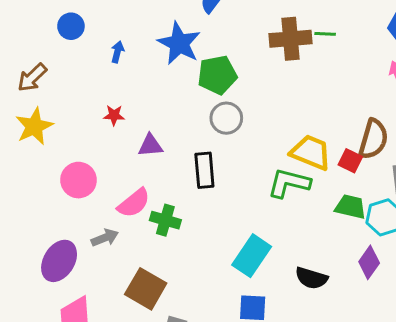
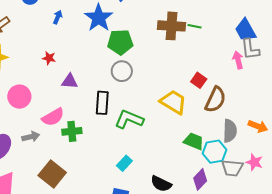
red square: (350, 161) -> (199, 80), moved
green L-shape: (289, 183) -> (129, 119), moved
green cross: (165, 220) -> (72, 131), turned -30
cyan rectangle: (252, 256) -> (124, 163), size x0.6

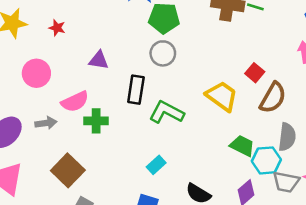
red star: (49, 58) -> (57, 28), moved

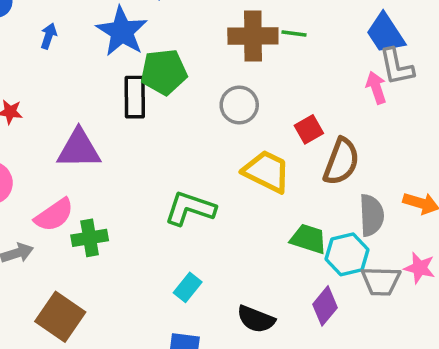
gray circle: (163, 53) -> (239, 105), moved
purple triangle: (99, 60) -> (79, 149), size x1.5
red square: (255, 73) -> (309, 129), turned 30
black rectangle: (136, 90) -> (135, 97), moved

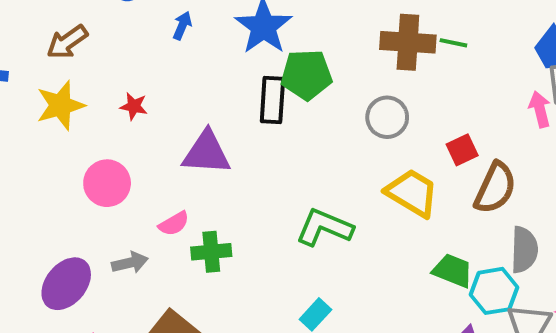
pink semicircle: (54, 215) -> (174, 224), size x0.7

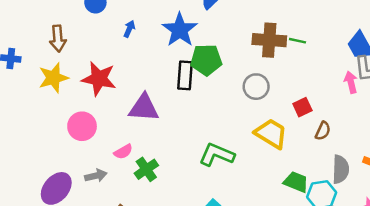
brown arrow: (67, 42) -> (58, 39), turned -60
red star: (134, 106) -> (99, 79), size x2.0
brown semicircle: (495, 188) -> (323, 131), size x0.6
green cross: (211, 252) -> (146, 169), turned -30

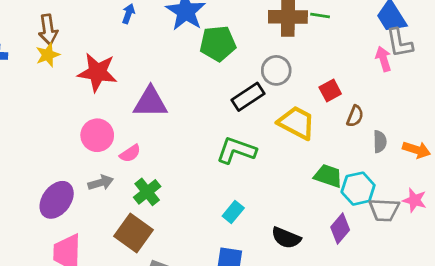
black rectangle: (185, 75) -> (248, 97), moved, turned 56
yellow star: (53, 78) -> (48, 55), moved, size x0.7
pink circle: (82, 126) -> (97, 135), moved
green cross: (146, 169) -> (147, 192), moved
gray semicircle: (341, 169) -> (380, 142), moved, size x0.7

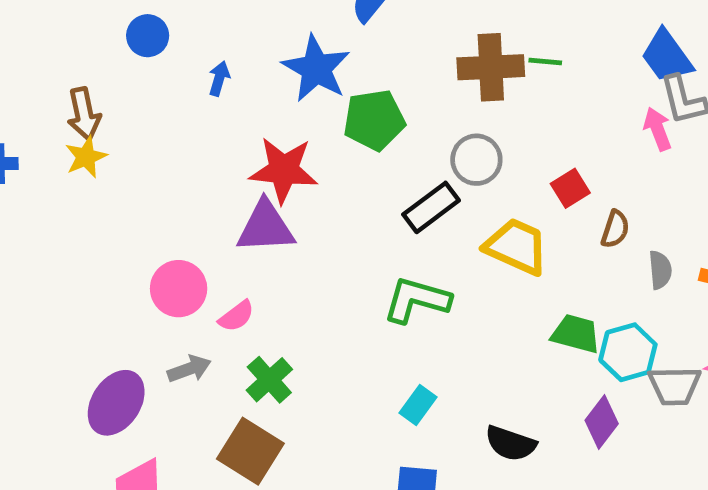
red star: (97, 72) -> (284, 170), moved

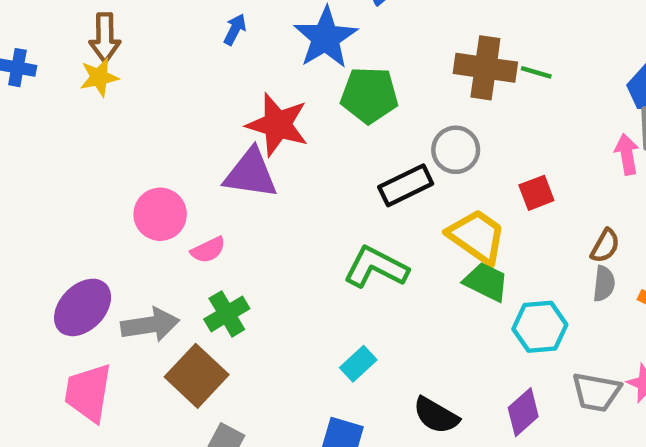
brown semicircle: (615, 229) -> (605, 246), moved
green trapezoid: (576, 334) -> (486, 282), moved
cyan hexagon: (628, 352) -> (540, 327), moved
gray arrow: (189, 369) -> (150, 325), moved, size x1.4

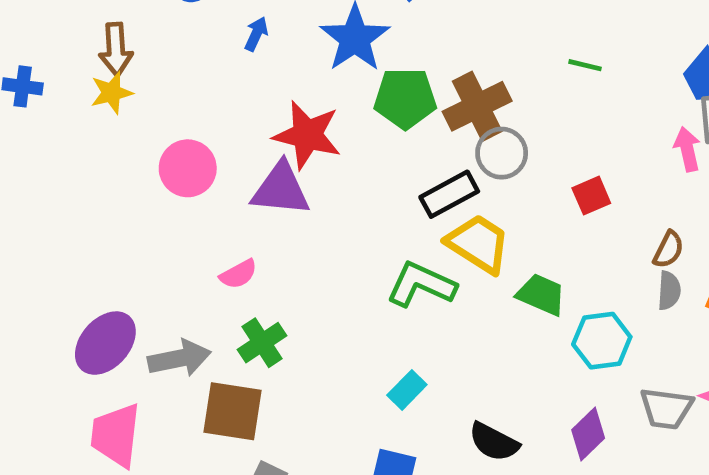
brown cross: (485, 68) -> (477, 106), moved, turned -32
pink circle: (160, 214) -> (188, 168), moved
yellow trapezoid: (477, 236) -> (478, 244), moved
brown square: (197, 376) -> (233, 411), turned -32

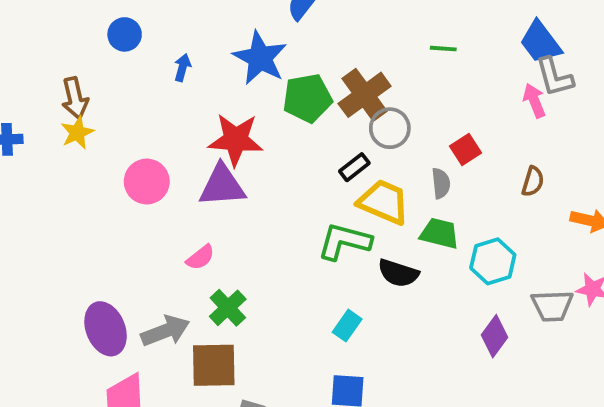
black rectangle: (449, 194) -> (354, 167), size x0.7
gray semicircle: (669, 291) -> (441, 183), moved
purple ellipse: (105, 343) -> (106, 329), turned -54
black semicircle: (494, 442) -> (398, 273), moved

